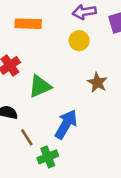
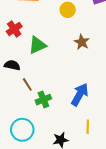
blue arrow: (66, 124) -> (80, 94), moved

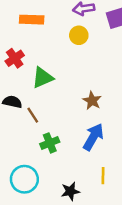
brown star: (82, 42) -> (92, 101), moved
brown line: (27, 84) -> (33, 115), moved

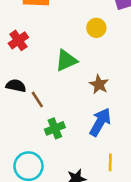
yellow circle: (79, 35) -> (96, 28), moved
green triangle: (43, 78) -> (66, 61), moved

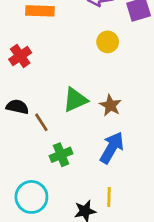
green triangle: (66, 61) -> (75, 100), moved
yellow line: (110, 162) -> (109, 197), moved

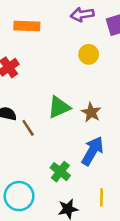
green cross: (61, 155) -> (60, 172), moved, turned -30
yellow line: (109, 197) -> (101, 197), moved

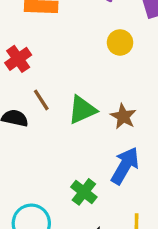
brown line: (28, 128) -> (41, 100), moved

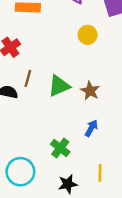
brown line: (41, 100) -> (28, 78), turned 49
blue arrow: (125, 166) -> (91, 128), size x0.6

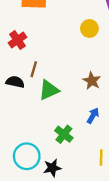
green triangle: (59, 86) -> (49, 90), moved
black star: (68, 184) -> (52, 168), moved

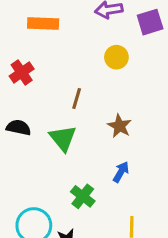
brown line: (34, 69) -> (77, 98), moved
green triangle: (49, 90) -> (63, 138), turned -45

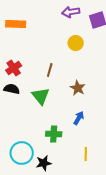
orange rectangle: (43, 24) -> (16, 24), moved
red cross: (22, 72) -> (14, 68), moved
green cross: (83, 196) -> (54, 134), turned -35

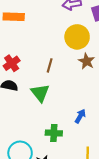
yellow circle: (76, 43) -> (77, 37), size x1.5
brown star: (78, 88) -> (87, 61), moved

